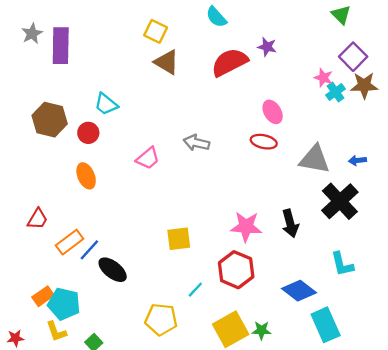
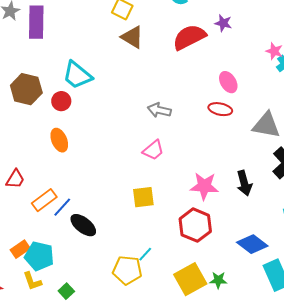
cyan trapezoid: (106, 104) -> (77, 75), size x1.4
pink trapezoid: (148, 158) -> (153, 150), moved
cyan line: (195, 290) -> (145, 254), moved

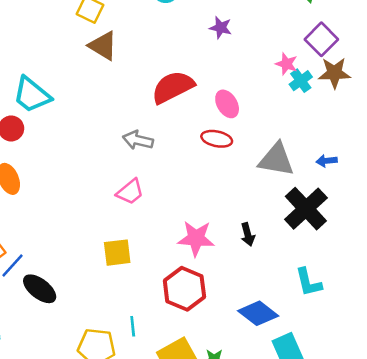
red semicircle: (189, 37) -> (173, 87), moved
black arrow: (244, 183) -> (248, 234), size x0.7
cyan line: (145, 254) -> (133, 326), moved, turned -49

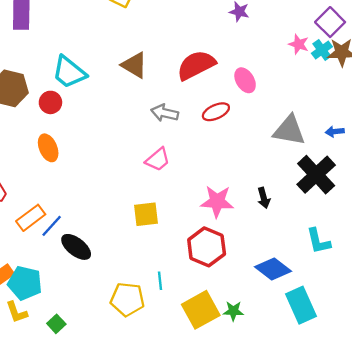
brown triangle: (103, 46) -> (134, 65), moved
cyan cross: (301, 81) -> (322, 50), moved
red ellipse: (217, 139) -> (216, 112), moved, turned -36

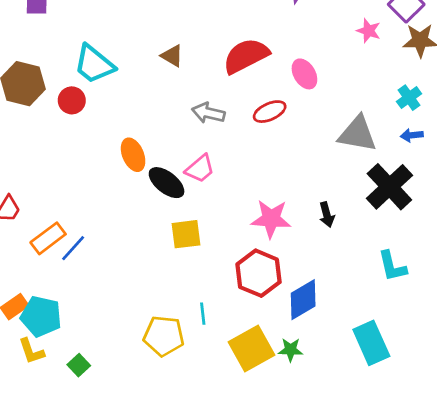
cyan cross: (322, 50) -> (409, 98), moved
brown triangle: (134, 65) -> (172, 56), size x0.7
orange ellipse: (48, 148) -> (133, 155), moved
black ellipse: (76, 247) -> (167, 183), moved
blue diamond: (273, 269) -> (303, 300), moved, turned -68

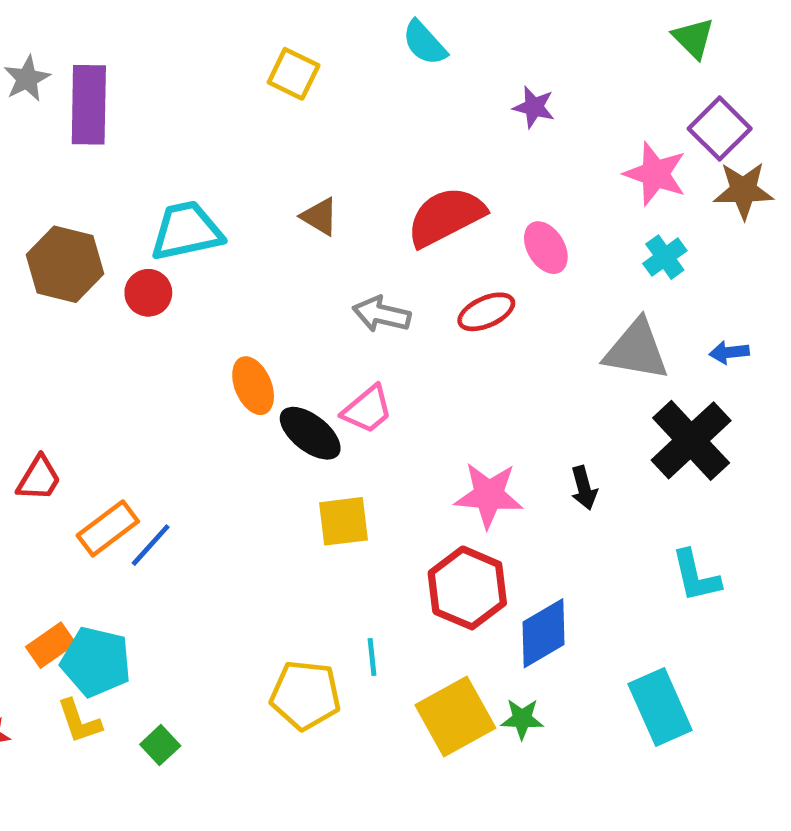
pink star: (369, 31) -> (655, 174), size x1.5
cyan trapezoid: (94, 64) -> (186, 231), turned 129
cyan cross: (409, 98) -> (665, 257), moved

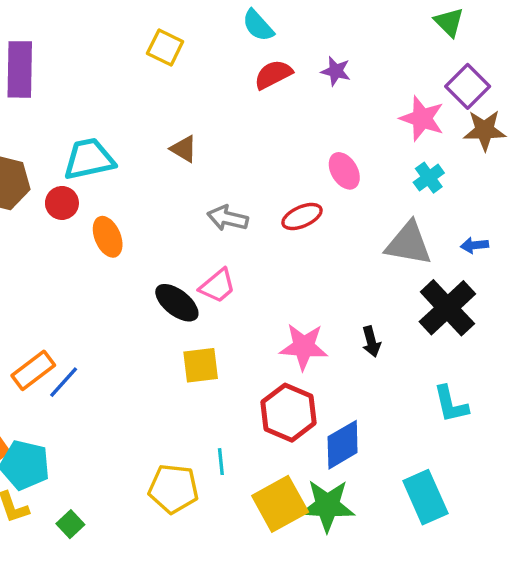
red semicircle: (446, 217) -> (273, 74), moved, size x0.7
orange ellipse: (253, 386) -> (108, 237), moved
green star: (522, 719) -> (327, 506), size x1.8

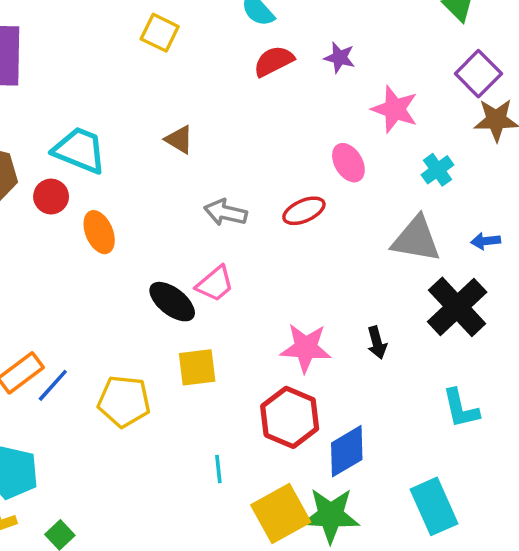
pink star: (422, 118) -> (395, 109), moved
cyan trapezoid: (89, 159) -> (80, 150), turned 34
yellow pentagon: (174, 489) -> (124, 401), moved

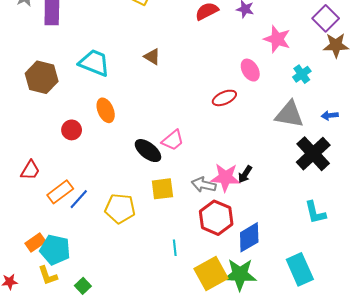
red circle: (51, 197) -> (72, 130), moved
gray arrow: (226, 213) -> (204, 185), moved
black arrow: (377, 343) -> (245, 174), moved, turned 48

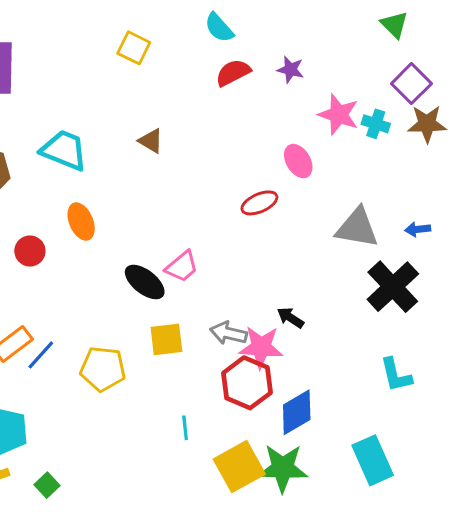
cyan cross: (302, 74) -> (376, 124), moved, turned -36
black arrow: (245, 174) -> (290, 318), turned 90
pink star: (225, 177) -> (261, 347), moved

